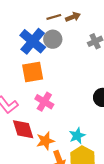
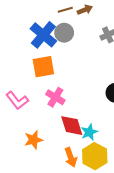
red diamond: (23, 129) -> (72, 126), moved
orange star: (45, 141) -> (34, 140), moved

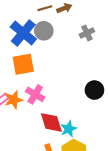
orange star: (34, 140) -> (14, 100), moved

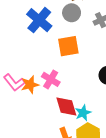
gray circle: (44, 31) -> (72, 13), moved
orange square: (23, 64) -> (68, 46), moved

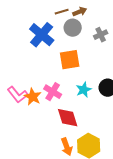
orange star: (30, 85) -> (33, 97), turned -30
cyan star: (83, 113) -> (84, 90), moved

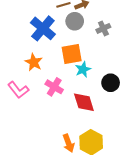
cyan star: (84, 90) -> (83, 69), moved
orange star: (33, 97) -> (34, 62), moved
red diamond: (68, 118) -> (84, 102), moved

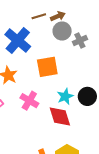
gray circle: (75, 21) -> (62, 31), moved
cyan star: (83, 69) -> (65, 96), moved

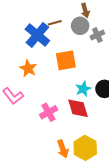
brown line: (39, 16) -> (55, 23), moved
brown arrow: (58, 16) -> (85, 11), moved, turned 96
pink cross: (29, 101) -> (49, 112), moved, turned 30

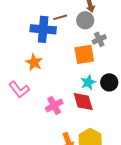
blue cross: (37, 35) -> (43, 29), turned -35
gray cross: (97, 35) -> (99, 39), moved
orange square: (66, 60) -> (84, 54), moved

